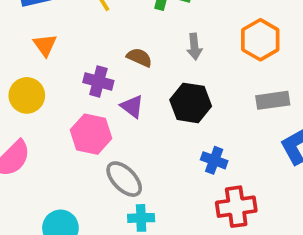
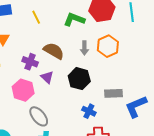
orange hexagon: (260, 40) -> (108, 46), moved
brown semicircle: (139, 57) -> (54, 51), size x1.5
gray rectangle: (273, 100) -> (114, 93), moved

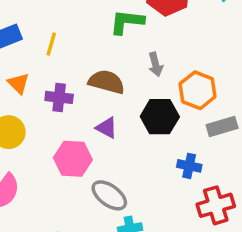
yellow line: (36, 17) -> (51, 44), moved, turned 56
orange hexagon: (108, 46) -> (198, 90), moved
purple cross: (30, 62) -> (59, 97), moved

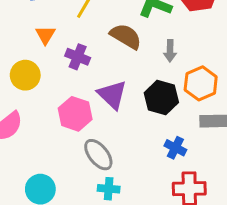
brown semicircle: (107, 82) -> (126, 36), moved
purple triangle: (107, 128) -> (112, 95), size x1.5

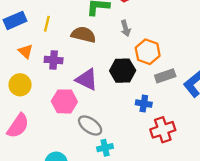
gray arrow: (170, 51) -> (126, 28), moved

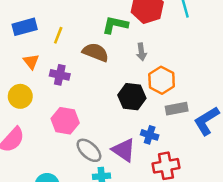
purple triangle: (87, 79) -> (124, 150), moved

